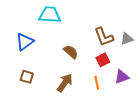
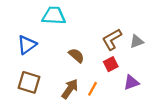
brown L-shape: (104, 37) -> (112, 39), turned 80
brown square: (27, 77) -> (29, 82), size x1.5
orange line: (97, 83) -> (93, 89), moved, turned 40

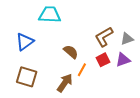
purple triangle: (131, 82) -> (123, 60), moved
orange line: (93, 89) -> (82, 70), moved

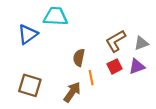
blue triangle: (25, 42) -> (28, 34), moved
brown semicircle: (71, 52) -> (79, 58), turned -119
orange line: (82, 70) -> (91, 78), turned -40

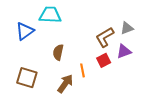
gray triangle: (141, 43) -> (127, 28), moved
brown semicircle: (79, 58) -> (58, 52), moved
purple triangle: (137, 66) -> (124, 51), moved

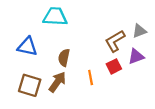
blue triangle: (25, 31) -> (27, 46), moved, turned 48
brown arrow: (65, 84) -> (57, 82), moved

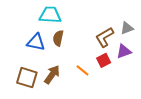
blue triangle: (27, 46) -> (36, 42), moved
brown semicircle: (64, 58) -> (58, 38), moved
orange line: (91, 78) -> (82, 70), turned -40

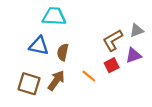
brown semicircle: (58, 38) -> (63, 52), moved

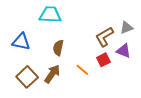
blue triangle: (39, 46) -> (21, 42), moved
purple triangle: (133, 55) -> (124, 51), turned 42
brown square: (29, 84) -> (27, 77), turned 30

